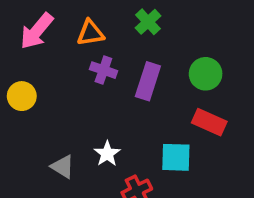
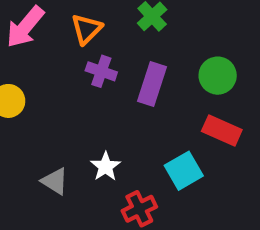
orange triangle: (90, 33) -> (87, 29), turned -36
cyan square: (176, 157) -> (184, 171), turned -32

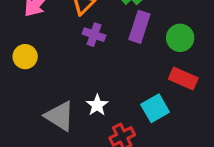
purple rectangle: (152, 84) -> (139, 27), moved
gray triangle: (55, 181) -> (60, 116), size x1.5

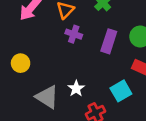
purple rectangle: (139, 27) -> (109, 41), moved
yellow circle: (25, 57) -> (21, 63), moved

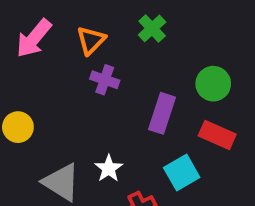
purple rectangle: (109, 41) -> (162, 113), moved

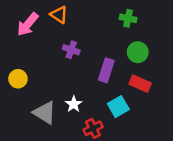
green cross: (152, 28) -> (128, 18), moved, turned -35
orange triangle: (91, 40) -> (59, 15), moved, turned -42

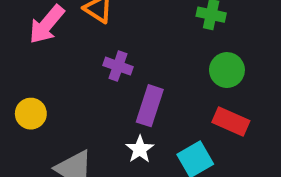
purple rectangle: (106, 70) -> (150, 106), moved
white star: (74, 104) -> (140, 149), moved

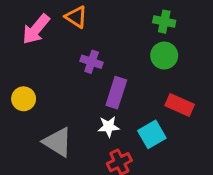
green circle: (227, 70) -> (164, 56), moved
white star: (140, 149) -> (109, 127), turned 30

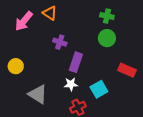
red rectangle: (180, 105) -> (127, 70), moved

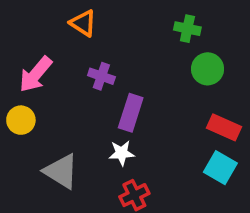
pink arrow: (24, 21) -> (36, 74), moved
green circle: (107, 38) -> (208, 69), moved
cyan square: (99, 89) -> (220, 168), moved, turned -30

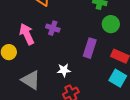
pink arrow: (36, 74) -> (27, 34), moved, turned 115
purple rectangle: (131, 113) -> (90, 48), moved

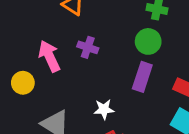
green circle: (111, 24) -> (148, 41), moved

